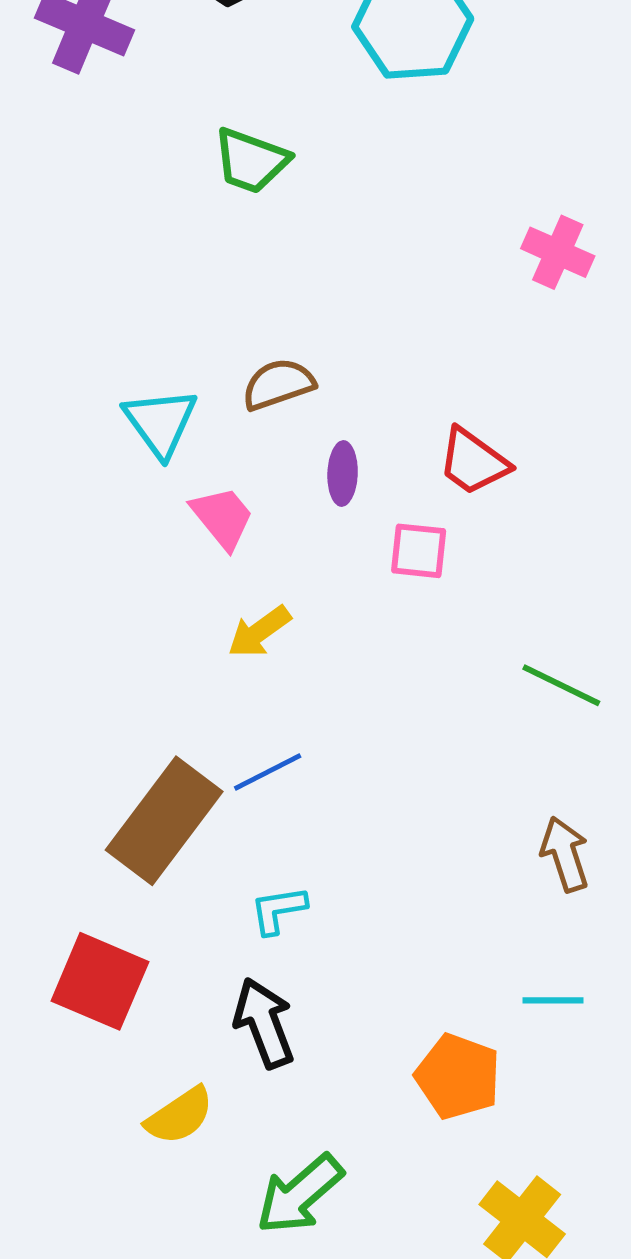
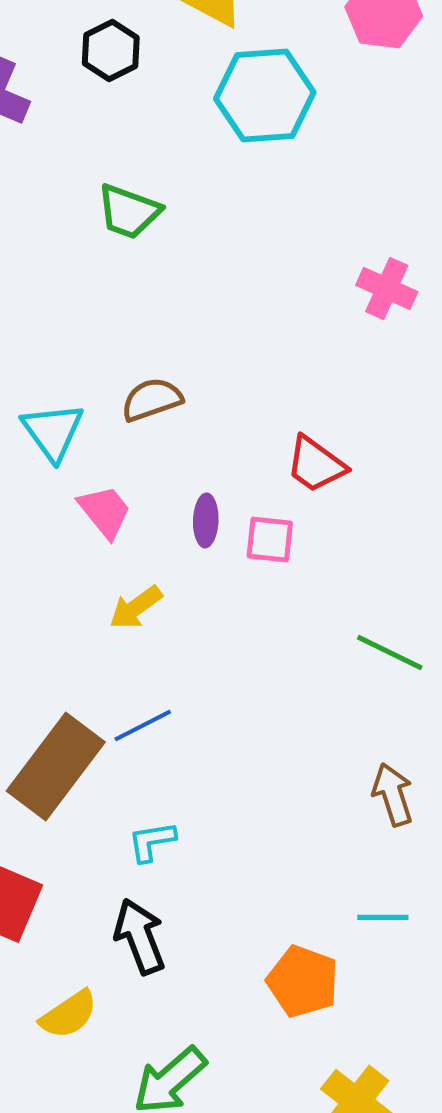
purple ellipse: (343, 473) -> (206, 520), moved

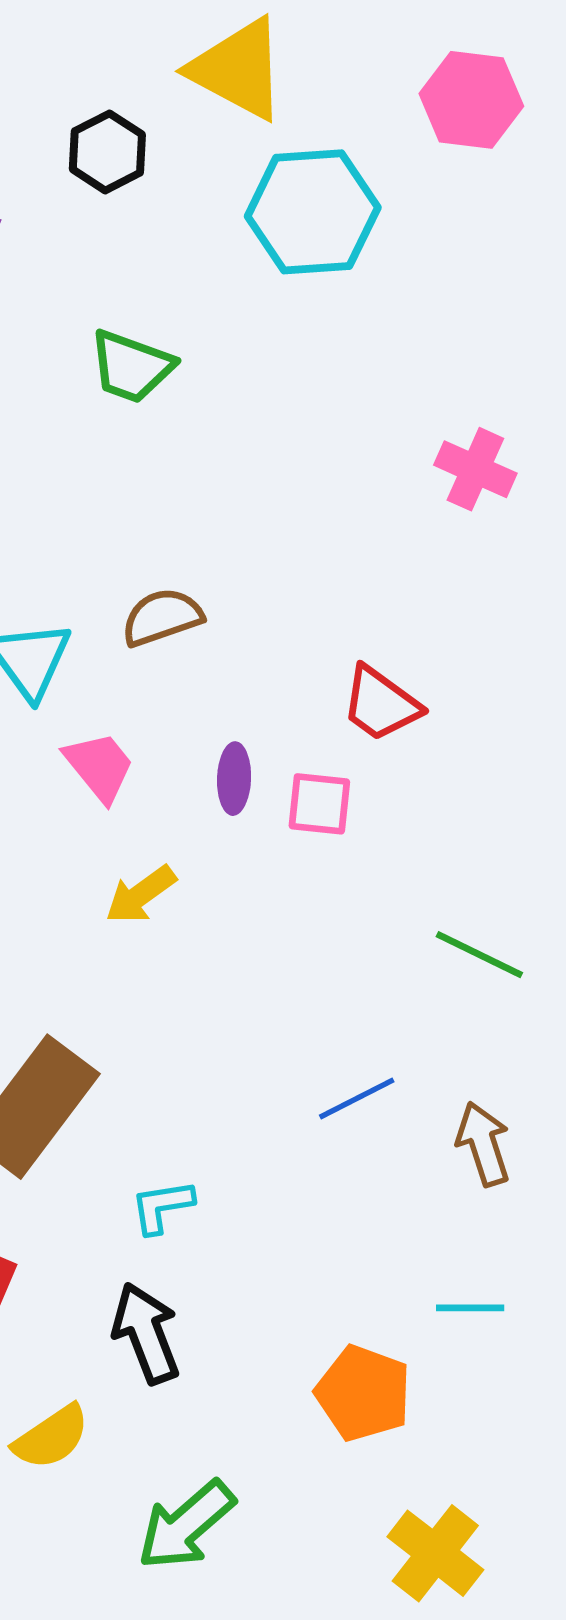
blue line: (143, 725) -> (357, 1099), moved

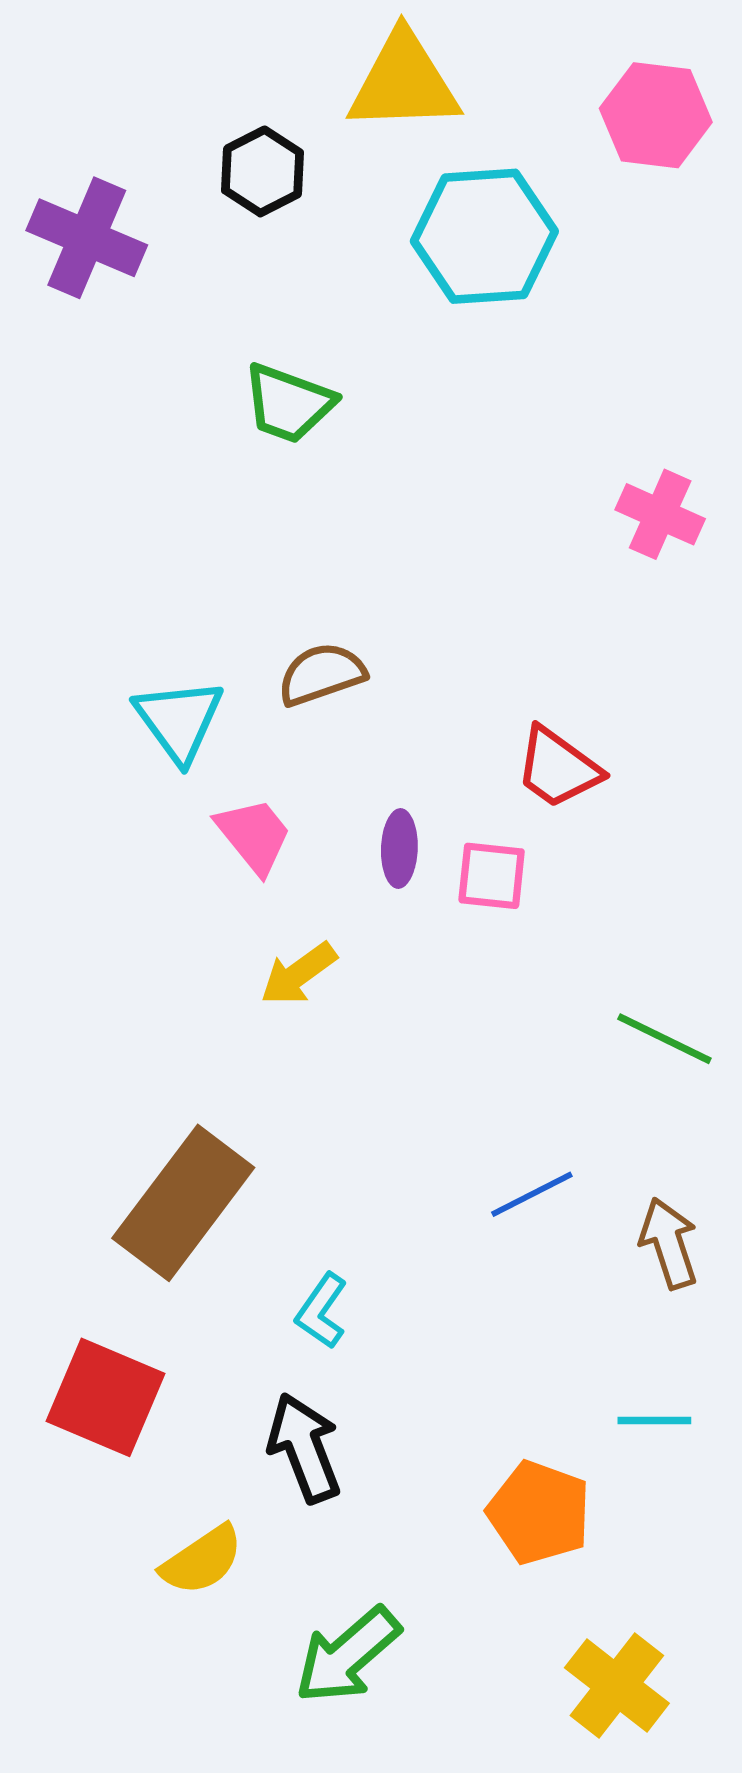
yellow triangle: (238, 69) -> (404, 82), turned -30
cyan L-shape: (162, 1207) -> (322, 1311), turned -46

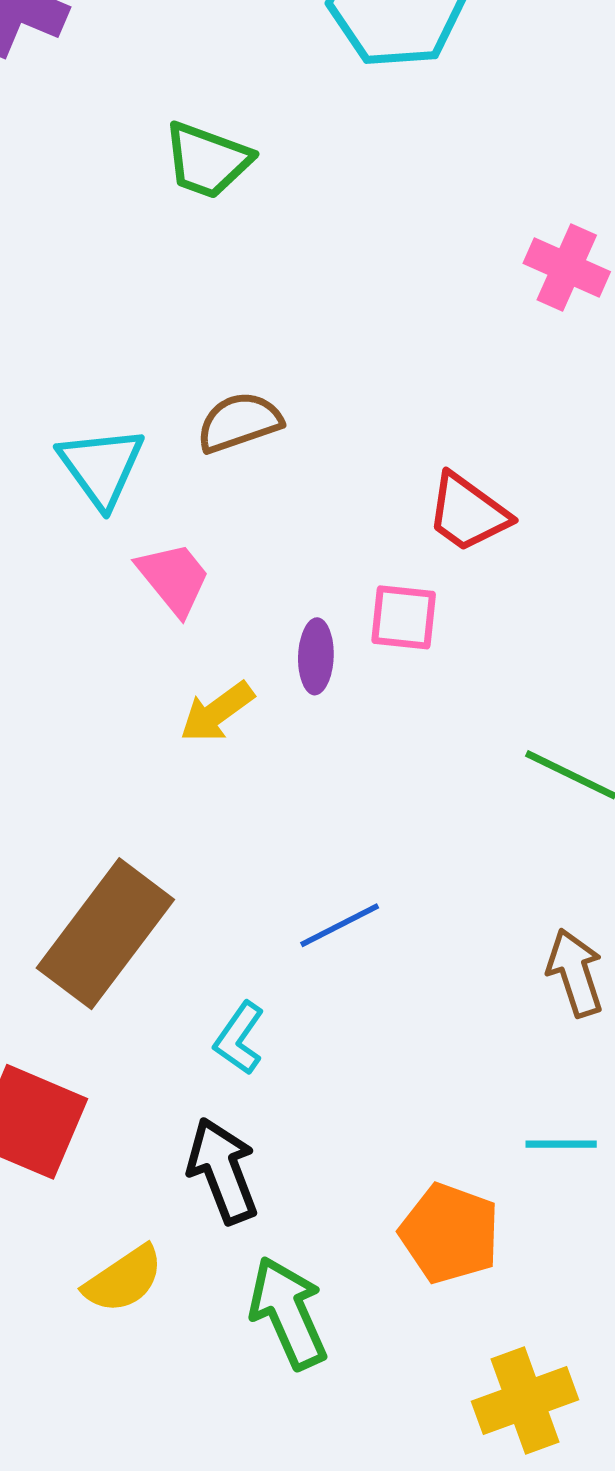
purple ellipse: (399, 849) -> (316, 656), moved
blue line: (532, 1194) -> (340, 925), moved
green arrow: (348, 1655) -> (288, 1313), moved, turned 107
yellow cross: (617, 1685) -> (525, 1401), turned 32

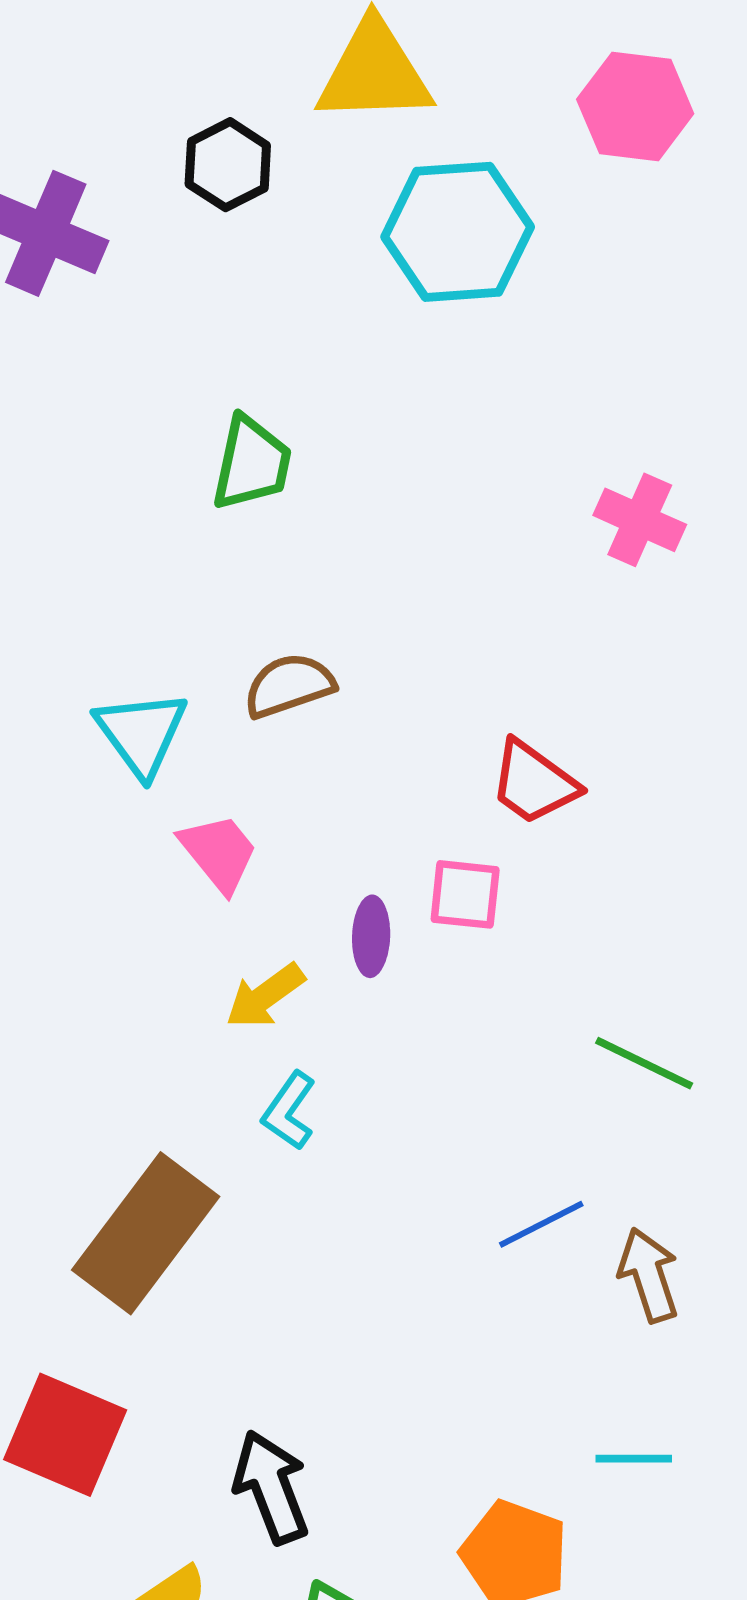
green trapezoid: (207, 160) -> (252, 463), moved, turned -98
blue line: (340, 925) -> (541, 1224), moved
cyan L-shape: (239, 1038) -> (289, 1111), moved

